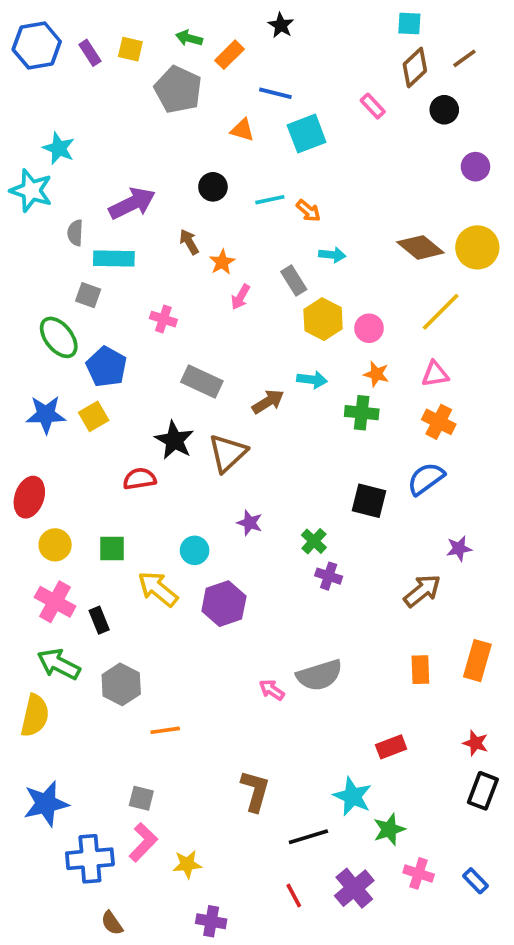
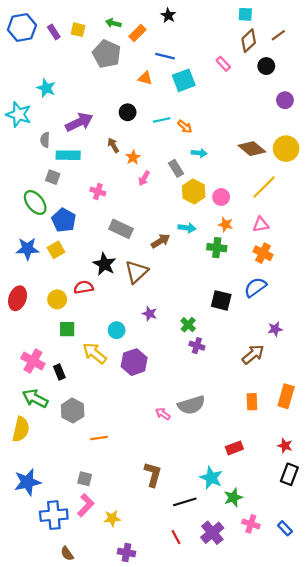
cyan star: (59, 148) -> (46, 88), moved
yellow circle: (55, 545) -> (57, 299), moved

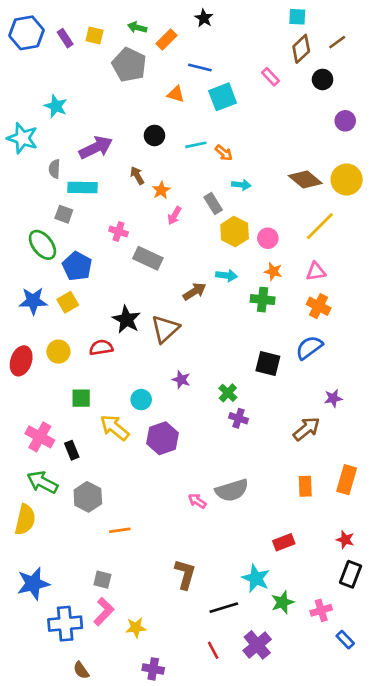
gray rectangle: (121, 229) -> (148, 258), moved
yellow circle: (57, 299) -> (58, 352), moved
pink cross: (251, 524) -> (321, 610), moved, turned -35

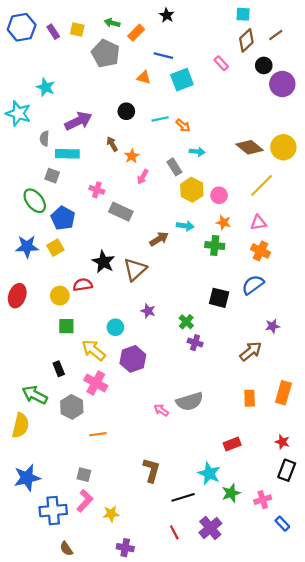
purple circle: (345, 121) -> (282, 84), moved, size x1.5
yellow circle: (58, 352) -> (60, 296), moved
pink cross: (40, 437) -> (96, 383), moved

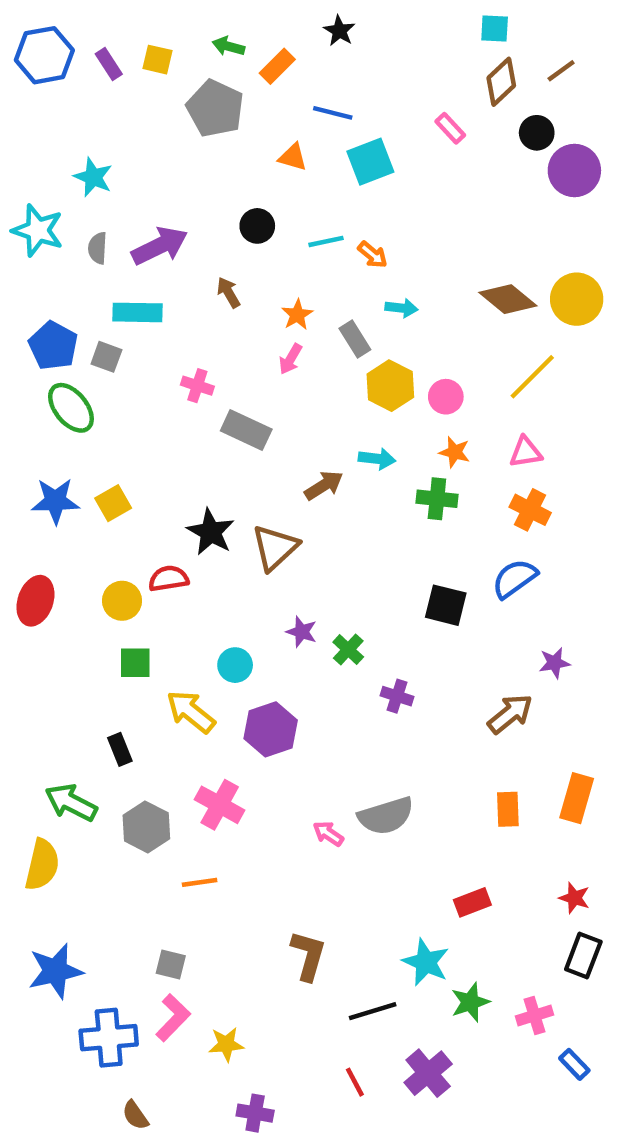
gray semicircle: (45, 139) -> (98, 248), moved
orange star: (132, 156) -> (297, 315), moved
blue pentagon: (63, 218) -> (53, 346), moved
green cross: (186, 322) -> (348, 650), moved
pink cross: (96, 383) -> (220, 805), moved

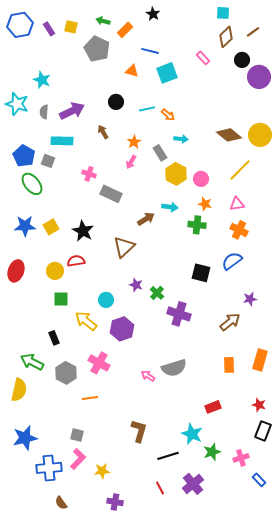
black star: (211, 532) -> (83, 231), moved
purple cross: (397, 696) -> (179, 314), size x1.6

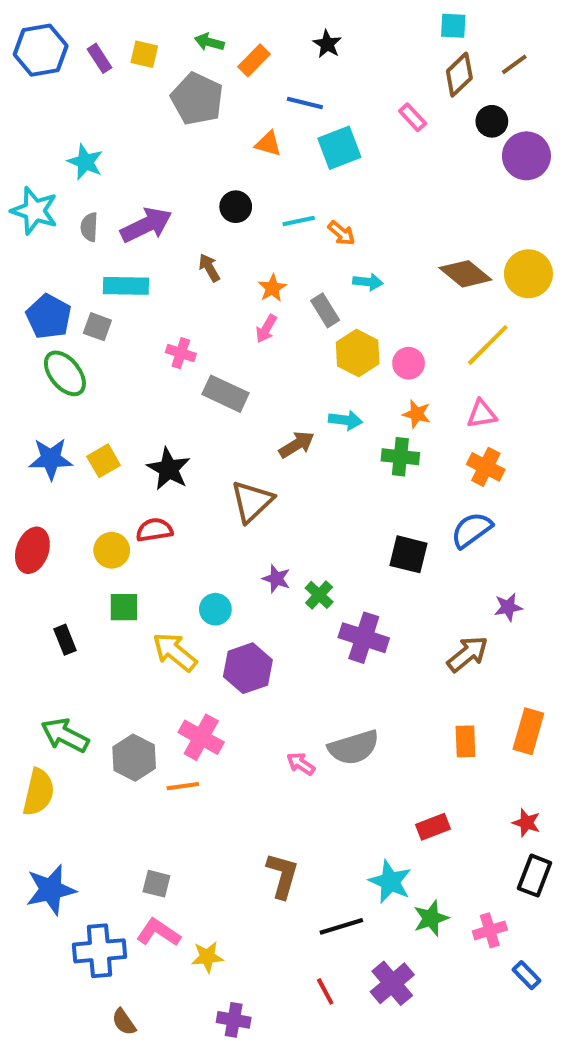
black star: (153, 14) -> (327, 44), moved
black rectangle: (54, 338) -> (65, 640), moved
orange line: (90, 398) -> (183, 786), moved
pink L-shape: (78, 459) -> (158, 932), turned -100

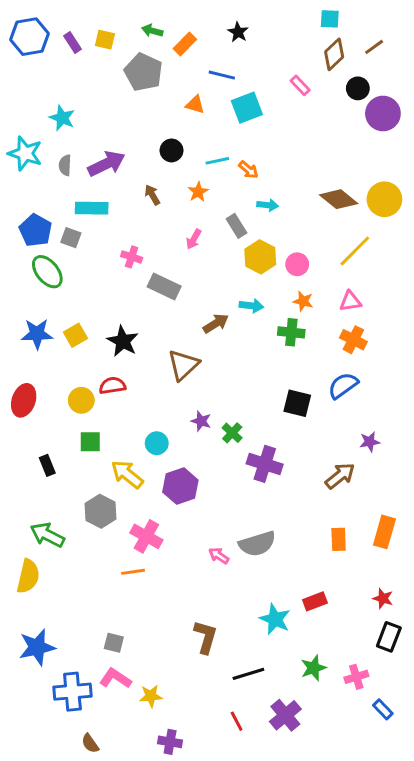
orange star: (272, 288) -> (198, 192), moved
gray hexagon: (134, 758) -> (101, 511), moved
cyan star: (390, 882) -> (275, 619), moved

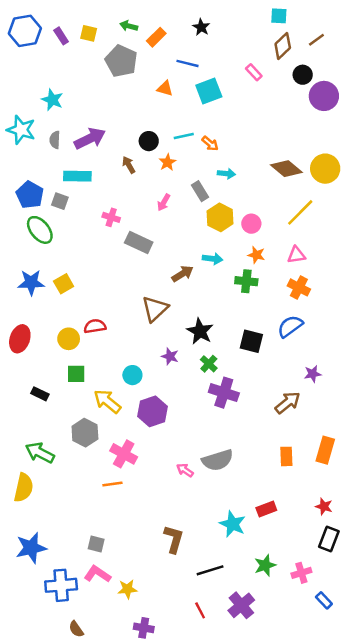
black circle: (172, 150) -> (149, 141), moved
black star: (123, 341) -> (200, 331), moved
green cross: (232, 433) -> (209, 364), moved
black rectangle: (47, 465) -> (40, 394), turned -42

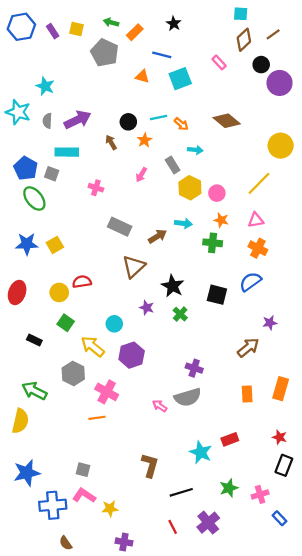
brown diamond: (286, 169) -> (227, 121), moved
gray rectangle: (139, 242) -> (120, 227), moved
green square: (76, 374) -> (66, 323), turned 35
purple cross: (224, 393) -> (194, 368), moved, size x0.7

